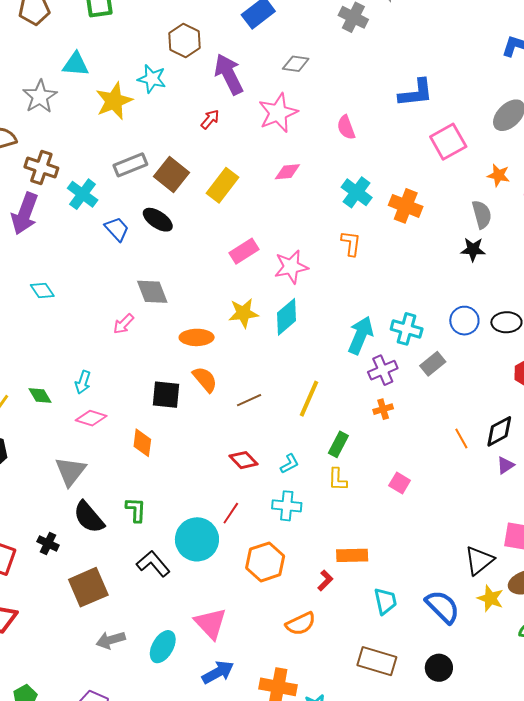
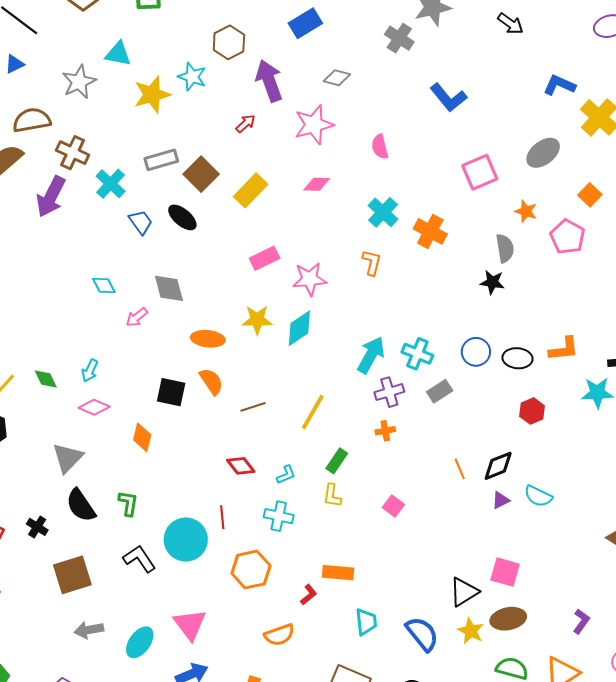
blue L-shape: (416, 93) -> (448, 98), moved, turned 51
cyan diamond: (42, 290) -> (104, 286), moved
red line: (231, 513) -> (222, 517), turned -45

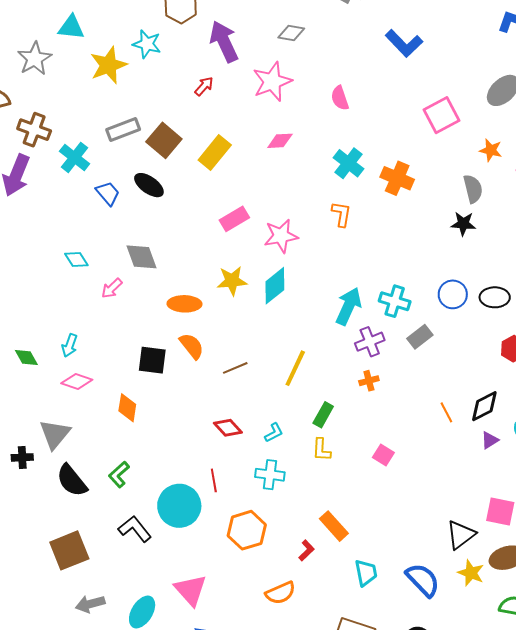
green L-shape: (128, 503) -> (119, 474), turned -136
black cross: (37, 527) -> (22, 457), moved, turned -30
orange rectangle: (338, 573) -> (334, 526), turned 48

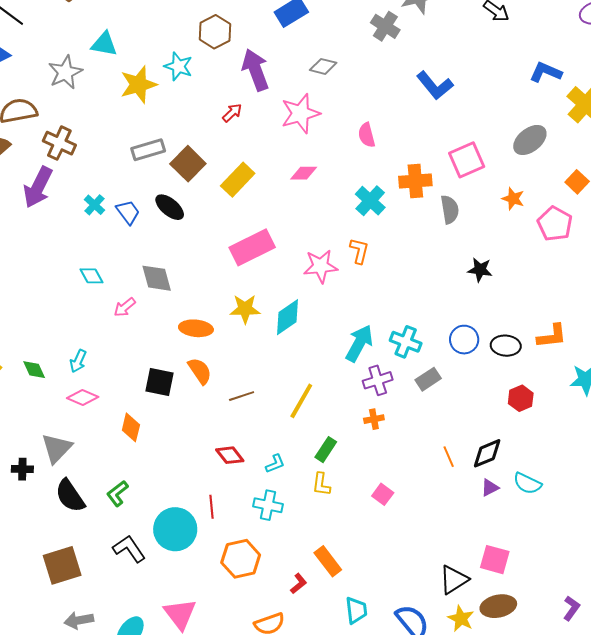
cyan cross: (75, 157) -> (95, 205), moved, size x0.7
orange cross: (397, 178) -> (415, 181), moved, turned -32
gray semicircle: (473, 189) -> (450, 209), moved
pink rectangle: (234, 219) -> (252, 247), size x1.5
pink star: (281, 236) -> (321, 266), moved

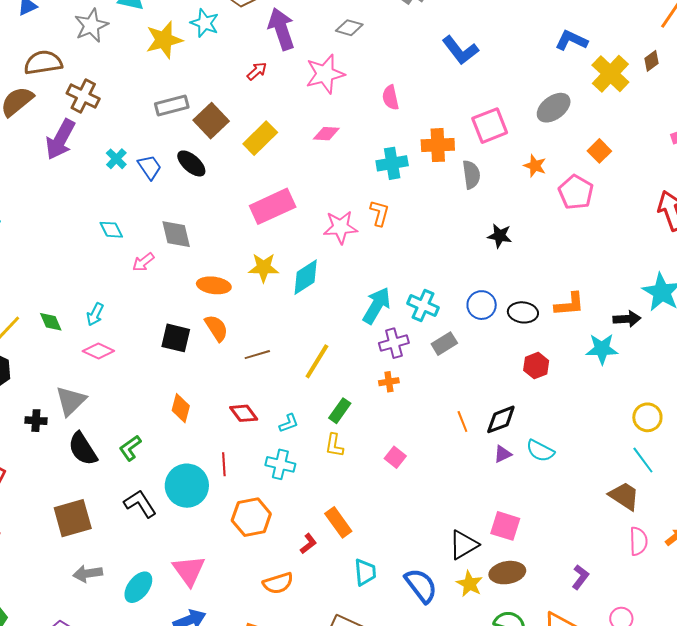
cyan cross: (370, 201) -> (392, 163), turned 36
orange diamond: (131, 427) -> (181, 408), moved

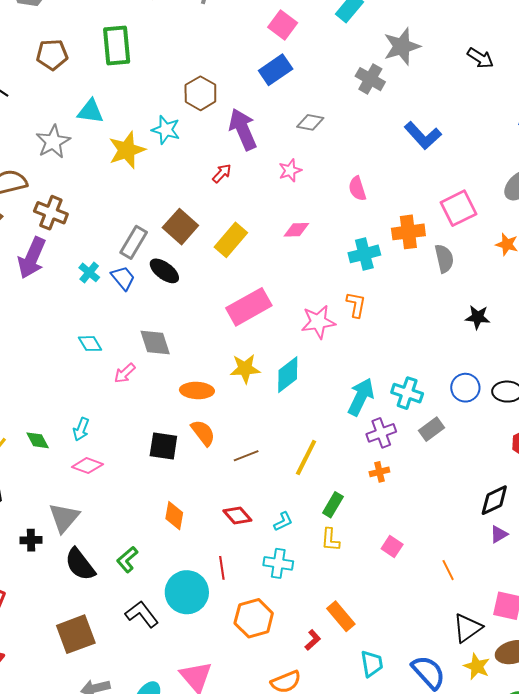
pink star: (325, 74) -> (290, 170), size x0.6
gray rectangle: (172, 105) -> (134, 242), moved, turned -40
orange line: (462, 422) -> (448, 570), moved

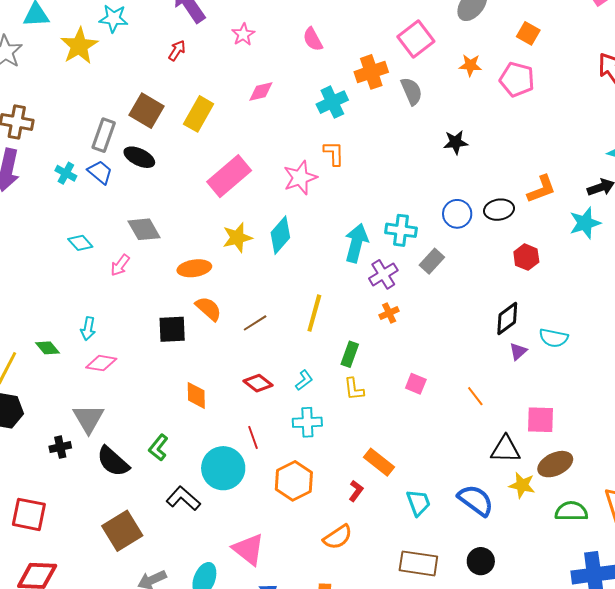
black triangle: (467, 628) -> (506, 449), turned 48

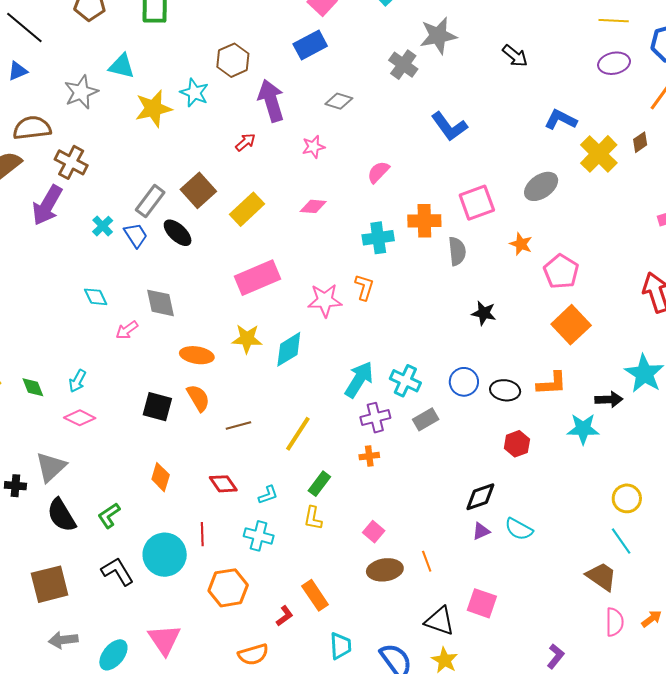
orange square: (528, 33) -> (571, 325), moved, size x1.6
pink semicircle: (313, 39) -> (378, 172), turned 55
brown ellipse: (555, 464) -> (385, 570), moved

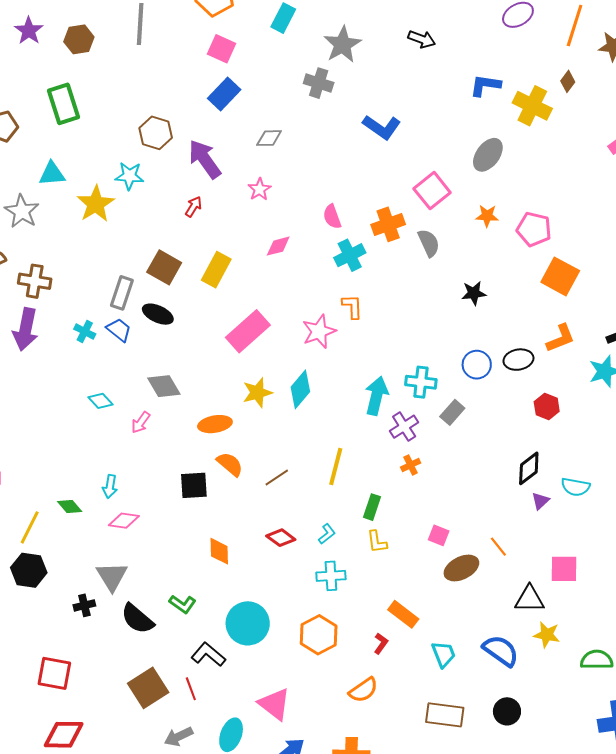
pink semicircle: (378, 172) -> (332, 217), moved, turned -45
green L-shape: (109, 516) -> (183, 604), turned -92
red line: (202, 534) -> (191, 689), moved

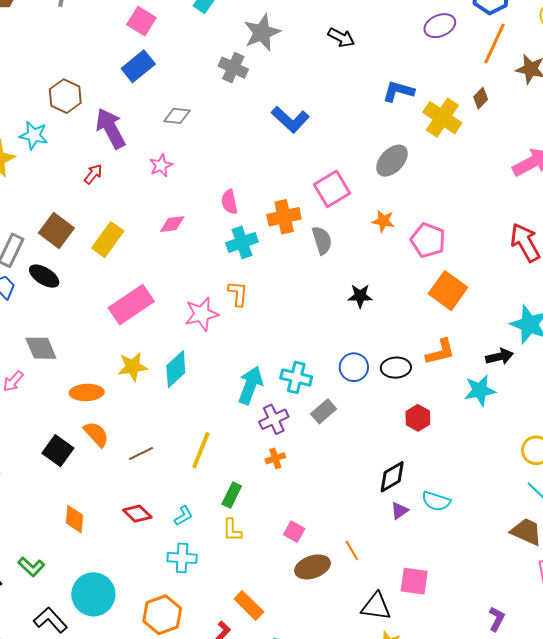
black square: (194, 485) -> (58, 451), turned 32

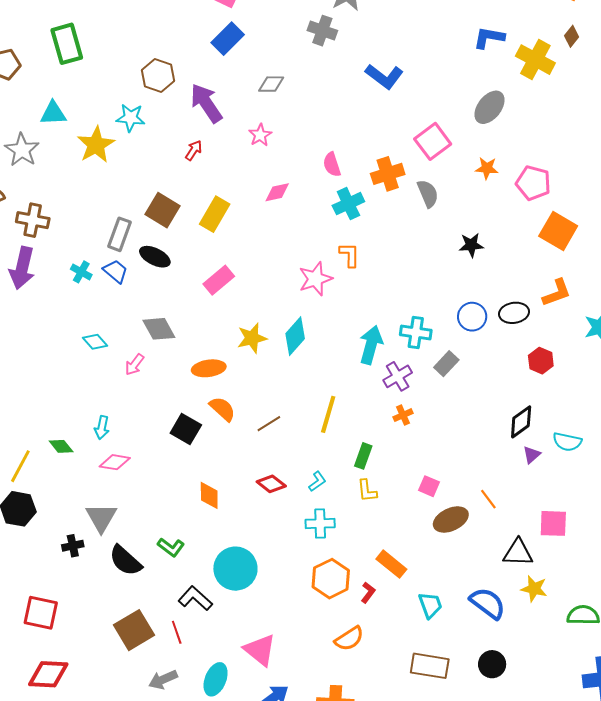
pink rectangle: (131, 305) -> (219, 280), moved, size x0.7
orange hexagon: (162, 615) -> (331, 579), moved

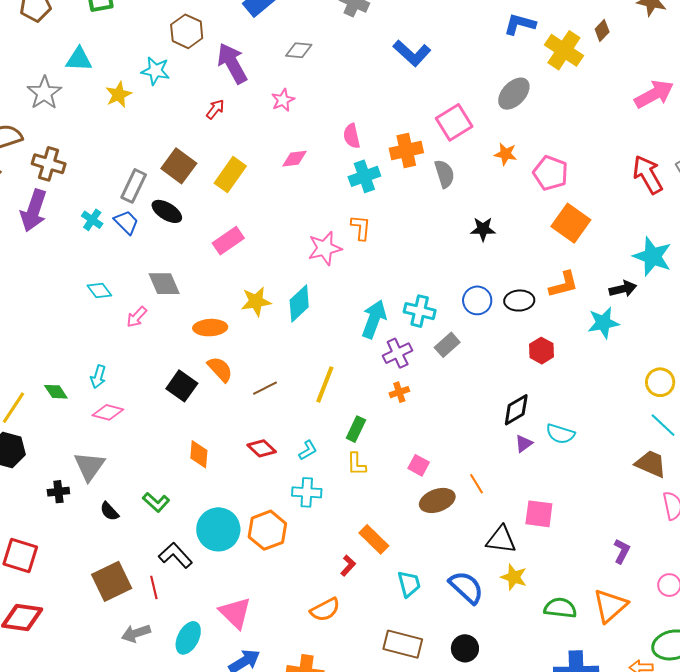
yellow star: (96, 145) -> (118, 95), size x0.7
black semicircle: (125, 561) -> (109, 511), size x0.6
orange hexagon: (331, 579) -> (267, 530), moved

